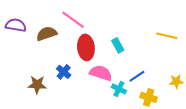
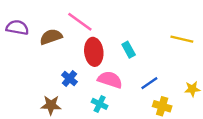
brown star: (37, 85) -> (51, 105), moved
cyan cross: (119, 89) -> (100, 104), moved

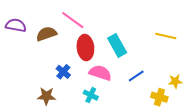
cyan rectangle: (129, 50) -> (117, 45), size x1.5
yellow cross: (162, 106) -> (159, 97), moved

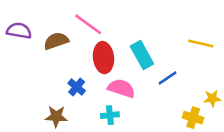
blue line: (136, 76) -> (167, 78), moved
cyan cross: (91, 95) -> (110, 115), turned -32

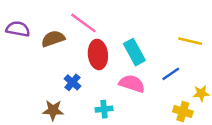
blue line: (167, 78) -> (171, 74), moved
pink semicircle: (121, 88) -> (132, 84), moved

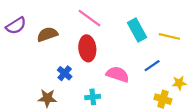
pink line: (83, 23) -> (89, 18), moved
purple semicircle: (18, 29) -> (16, 26), turned 138
cyan rectangle: (134, 52) -> (137, 30), moved

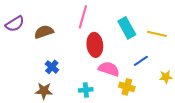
pink line: (89, 18) -> (83, 17), turned 70
red ellipse: (87, 48) -> (95, 45), moved
blue cross: (65, 73) -> (52, 67), moved
yellow cross: (163, 99) -> (127, 87), moved

